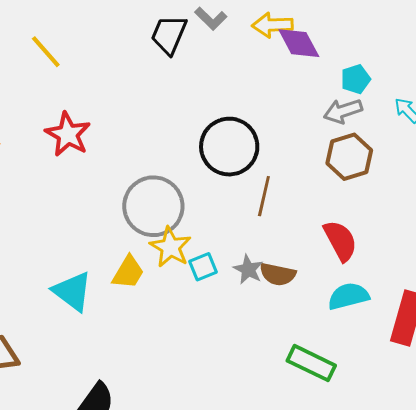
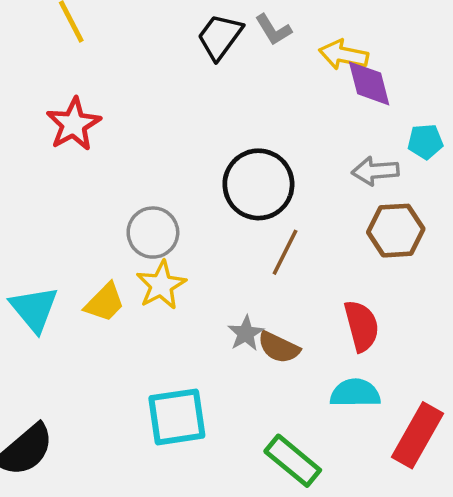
gray arrow: (343, 111) -> (375, 171), moved
gray circle: (153, 206) -> (153, 233), size x0.7
cyan square: (203, 267) -> (177, 417), moved, size x1.8

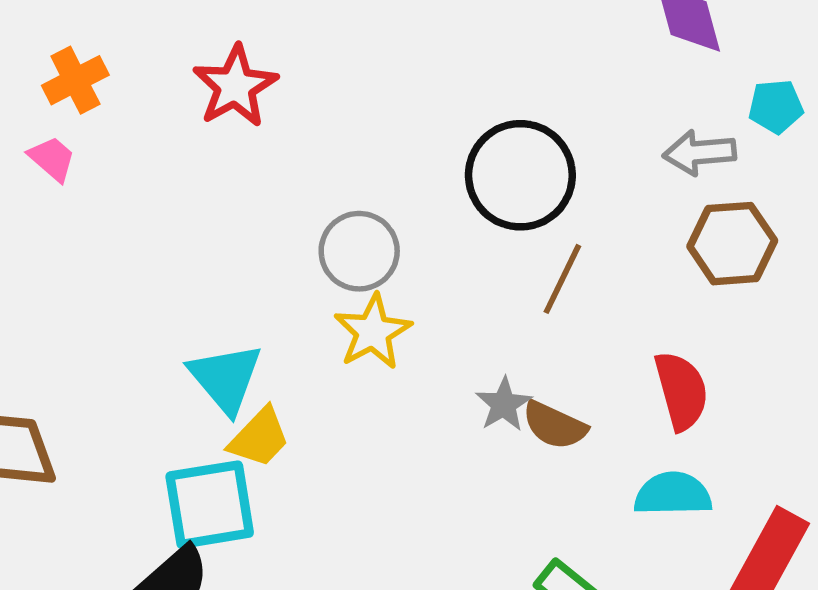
yellow trapezoid: (105, 302) -> (259, 438), moved
cyan triangle: (34, 309) -> (226, 378), moved
cyan square: (177, 417) -> (210, 505), moved

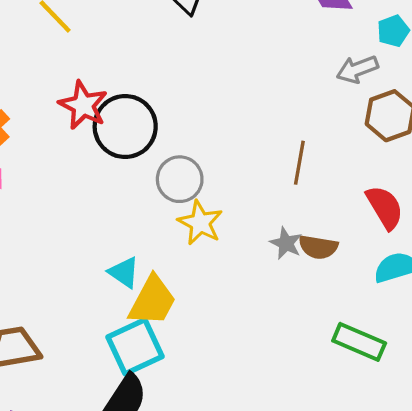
black circle: (520, 175) -> (125, 127), moved
cyan triangle: (226, 378) -> (124, 272), size x0.7
yellow trapezoid: (259, 438) -> (153, 301), size x1.4

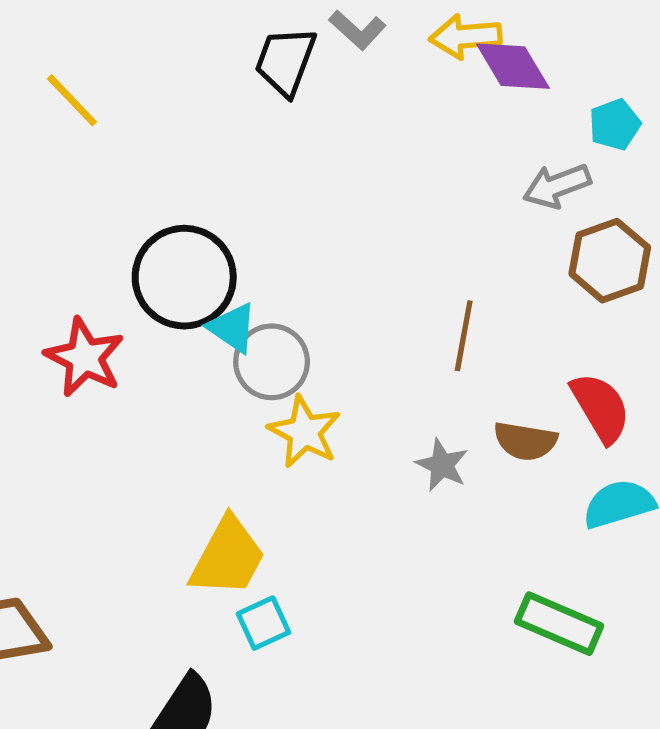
red star: (83, 105) -> (85, 357), moved
brown semicircle: (318, 247) -> (525, 441), moved
cyan triangle: (124, 272) -> (232, 328), moved
cyan square: (135, 347) -> (264, 623), moved, size x0.6

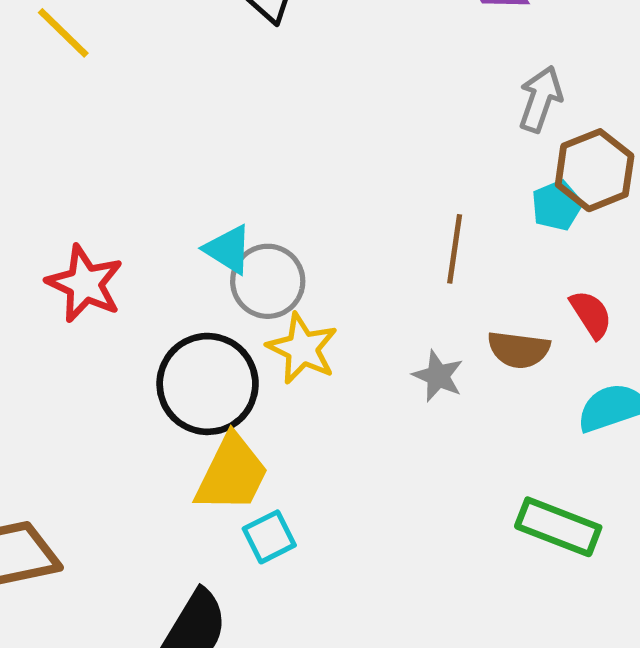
cyan pentagon: (615, 125) -> (557, 205), moved
gray arrow: (557, 186) -> (540, 99), turned 132
black circle: (184, 277) -> (208, 384), moved
red semicircle: (601, 408) -> (591, 314), size x0.7

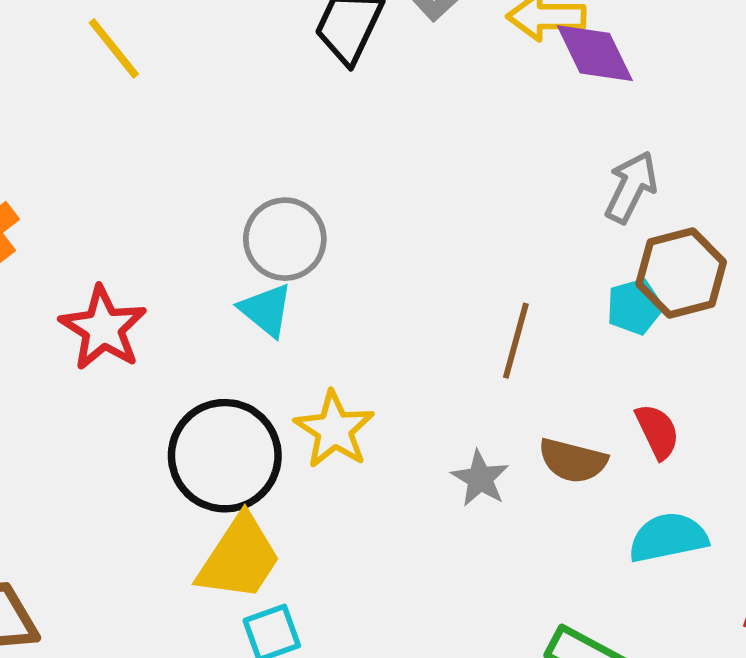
gray circle: (268, 281) -> (285, 239), moved

